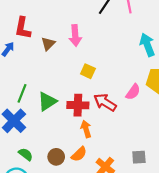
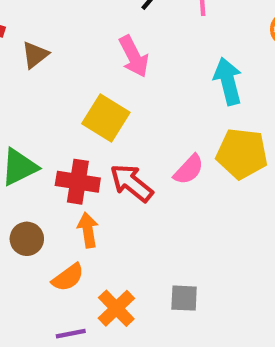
pink arrow: (75, 36) -> (134, 56), moved, turned -30
yellow square: (88, 71) -> (106, 118), size x1.5
brown circle: (56, 157) -> (27, 239), moved

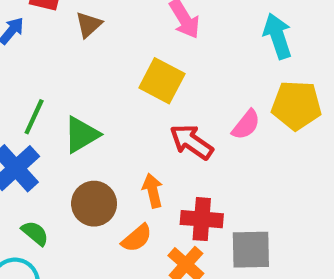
red cross: (78, 182) -> (202, 219), moved
brown circle: (27, 239) -> (94, 204), size x1.4
gray square: (184, 298) -> (251, 250), size x1.5

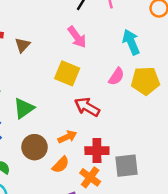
pink semicircle: (246, 125) -> (116, 76), moved
orange arrow: (153, 191) -> (67, 137), turned 84

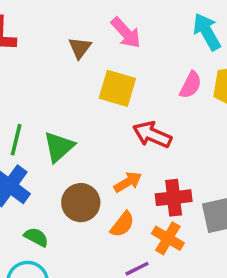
brown triangle: (22, 45) -> (80, 48), moved

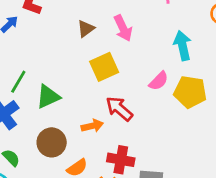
yellow square: (117, 88) -> (104, 67), turned 32
orange arrow: (128, 182) -> (92, 126), moved

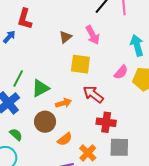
yellow square: (104, 67) -> (80, 64), turned 35
orange arrow: (92, 126) -> (63, 103), moved
red cross: (121, 160) -> (106, 122), moved

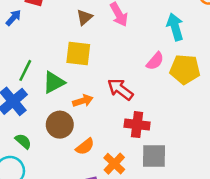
yellow square: (80, 64) -> (78, 54), moved

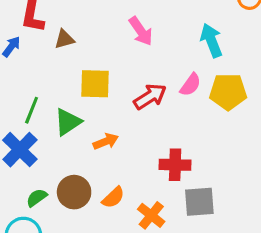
brown triangle: (84, 17) -> (64, 39), moved, turned 30
red arrow: (120, 89) -> (150, 97), moved, turned 116
brown circle: (60, 125) -> (74, 192), moved
green semicircle: (23, 141) -> (37, 198), turned -72

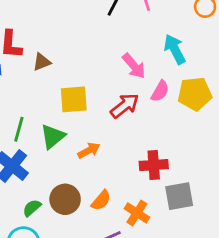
pink arrow: (141, 31) -> (134, 66), moved

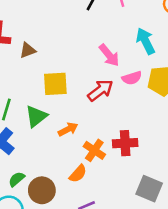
pink semicircle: (160, 91) -> (132, 78), turned 42
gray square: (179, 196) -> (149, 189), moved, turned 32
brown circle: (65, 199) -> (42, 190), moved
orange cross: (137, 213) -> (94, 150), moved

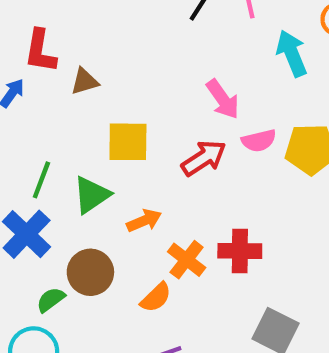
cyan arrow: (145, 41) -> (292, 53), moved
brown circle: (42, 190) -> (90, 272), moved

